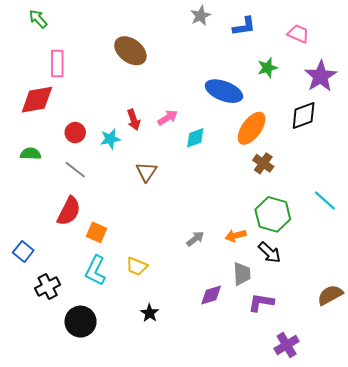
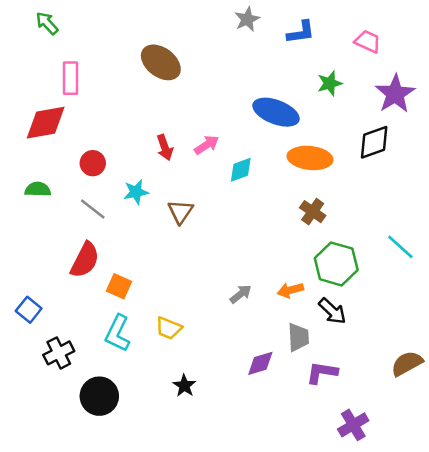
orange ellipse: (252, 128) -> (310, 158), turned 60
cyan star: (110, 139) -> (136, 192), moved
brown cross: (263, 163) -> (313, 212), moved

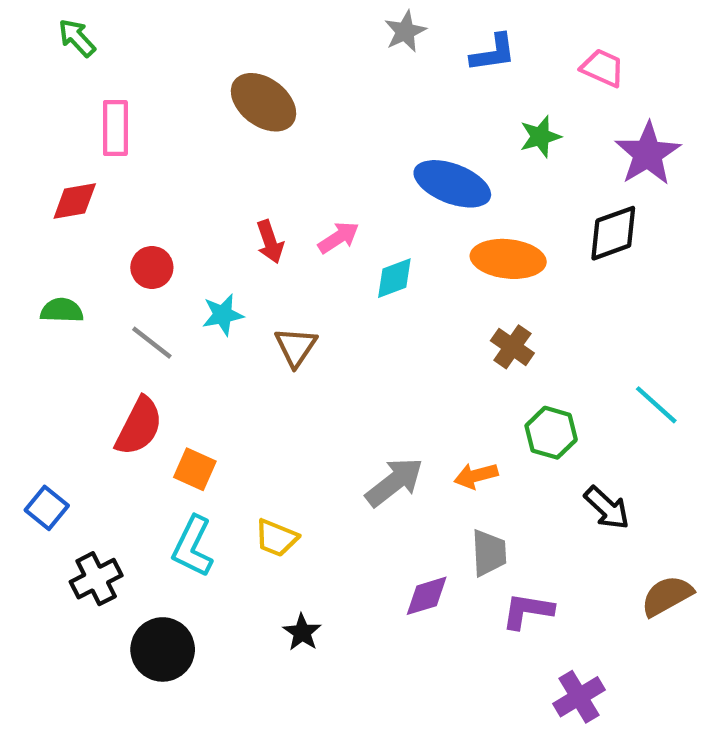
red diamond: (46, 123) -> (75, 201), size x0.7
green hexagon: (336, 264) -> (551, 433), size x0.7
gray arrow: (241, 294) -> (394, 482), size x1.6
black arrow: (332, 311) -> (607, 508), moved

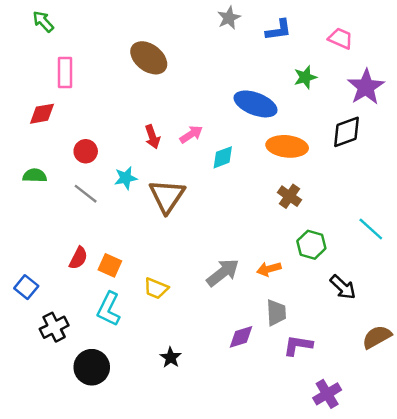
brown triangle: (296, 347) -> (167, 196), size x1.5
red semicircle: (139, 426) -> (78, 258), moved, size x0.7
yellow trapezoid: (276, 538) -> (156, 288), moved

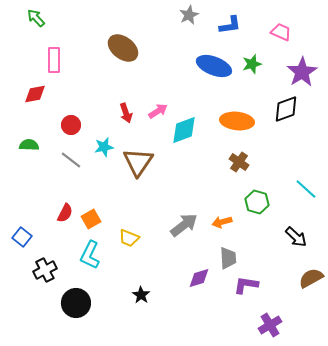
blue ellipse: (256, 104) -> (214, 66), moved
cyan diamond: (223, 157) -> (184, 130), size x1.4
orange square: (110, 265) -> (91, 219), turned 36
black arrow: (343, 287) -> (296, 237), moved

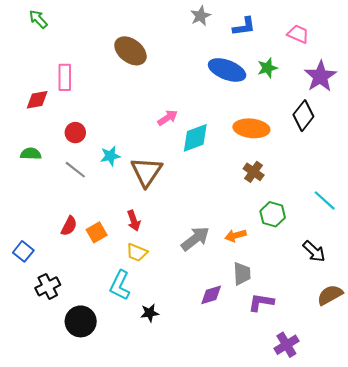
pink rectangle: (54, 60) -> (65, 77), moved
black diamond: (286, 109) -> (303, 116), turned -32
red arrow: (126, 113) -> (134, 221), moved
cyan L-shape: (90, 255) -> (120, 285), moved
black star: (141, 295) -> (150, 313), turned 30

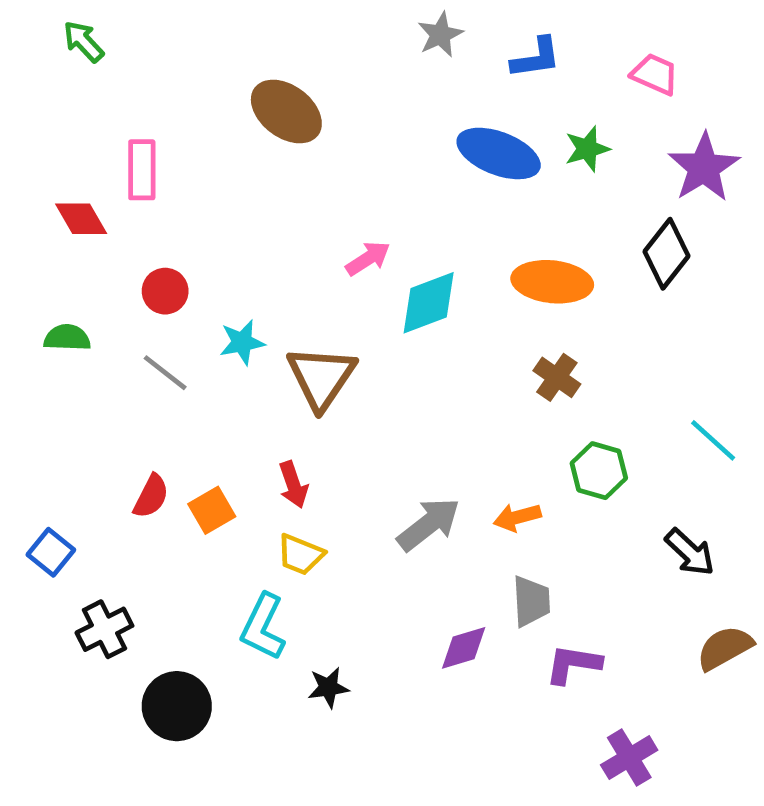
red diamond: (37, 100) -> (81, 219), turned 70

